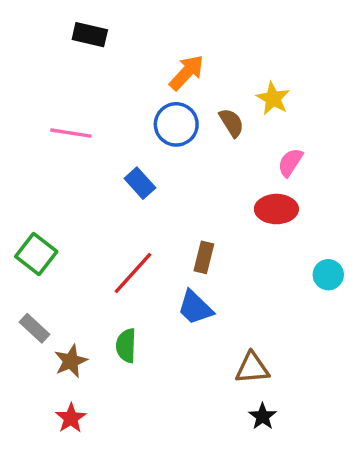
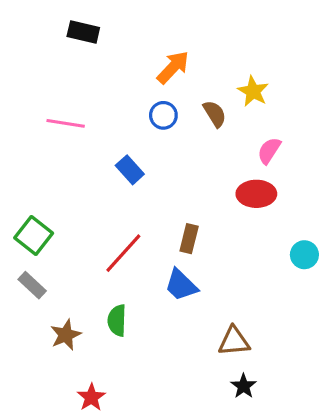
blue circle: (176, 124) -> (163, 115), size x0.7
gray rectangle: (35, 328) -> (32, 285), moved
red star: (71, 418) -> (91, 397), moved

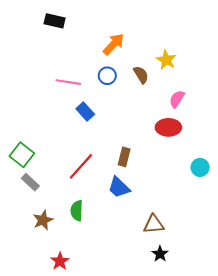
pink line: (66, 123) -> (68, 82), moved
gray rectangle: (32, 285) -> (30, 182), moved

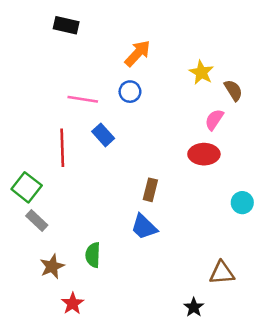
brown semicircle: (141, 75) -> (233, 90), moved
red line: (81, 166) -> (62, 148), moved, turned -44
brown triangle: (154, 224) -> (222, 273), moved
red star: (60, 261) -> (73, 303), moved

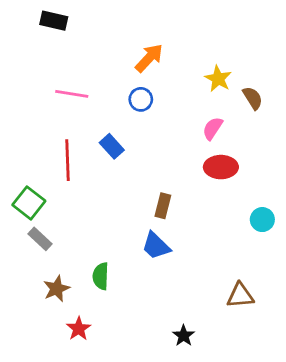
black rectangle: (66, 25) -> (54, 21), moved
pink line: (83, 99) -> (72, 94), moved
pink semicircle: (214, 120) -> (213, 128), moved
black star: (194, 307) -> (184, 336), moved

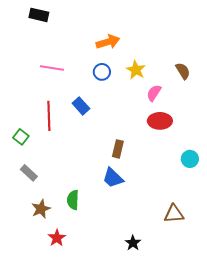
orange arrow: (149, 58) -> (108, 42), turned 30
yellow star: (218, 79) -> (136, 70), moved
green square: (29, 203) -> (21, 137), moved, size x0.7

